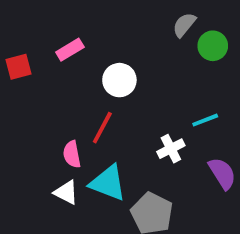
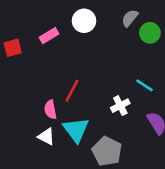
white circle: (119, 80) -> (84, 21), moved
cyan line: (205, 120) -> (145, 85), turned 54
cyan triangle: (108, 183) -> (76, 130), turned 32

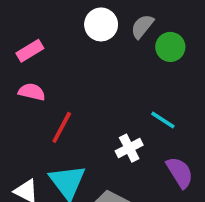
white circle: (84, 21) -> (101, 24), moved
pink semicircle: (50, 110) -> (32, 92), moved, turned 114

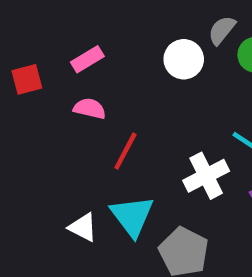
white circle: (101, 24) -> (184, 59), moved
white cross: (129, 148) -> (206, 176), size x1.4

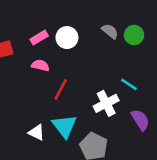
gray semicircle: (222, 30) -> (110, 31), moved, turned 90
white circle: (184, 59) -> (67, 38), moved

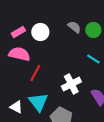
pink semicircle: (40, 65) -> (19, 54), size x1.5
cyan line: (129, 84) -> (93, 59), moved

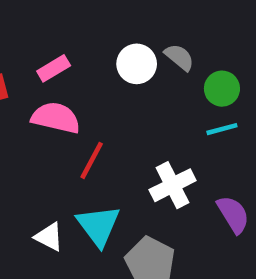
green circle: (93, 30) -> (222, 89), moved
white circle: (40, 32) -> (137, 64), moved
cyan line: (93, 59) -> (222, 129), turned -48

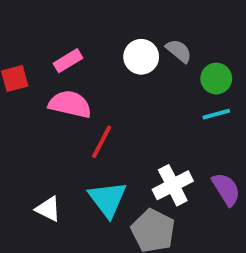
white cross: (173, 185) -> (173, 185), moved
white triangle: (49, 237) -> (48, 209), moved

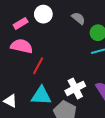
white circle: (141, 57) -> (43, 14), moved
cyan triangle: (108, 199) -> (41, 96), turned -50

